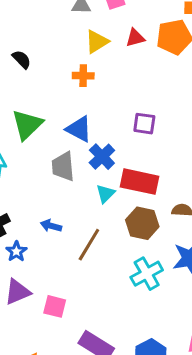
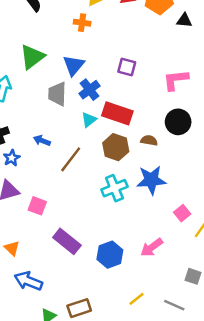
blue triangle: (79, 129) -> (74, 65), turned 35

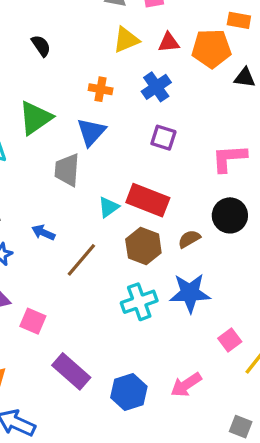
orange cross: (82, 23) -> (101, 89), moved
blue cross: (90, 90) -> (156, 87), moved
brown semicircle: (149, 140) -> (189, 239), turned -42

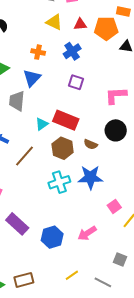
yellow triangle: (126, 40) -> (54, 22), turned 48
brown semicircle: (189, 239) -> (91, 144), turned -128

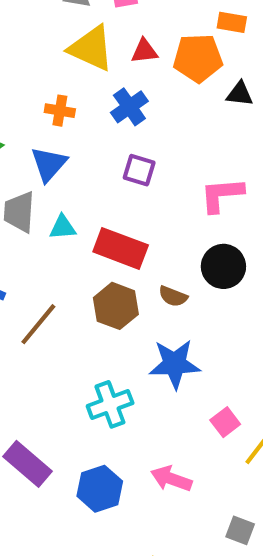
yellow triangle: (54, 22) -> (91, 48), size x1.4
cyan triangle: (42, 124) -> (63, 227), moved, turned 32
cyan cross: (59, 182) -> (110, 404), moved
pink arrow: (87, 233) -> (171, 479), turned 54

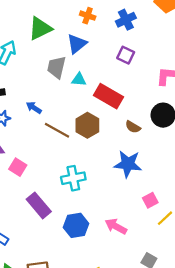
brown hexagon: (116, 306) -> (87, 125), moved
brown line: (38, 324) -> (57, 130), turned 70
cyan cross: (110, 404) -> (73, 178), moved

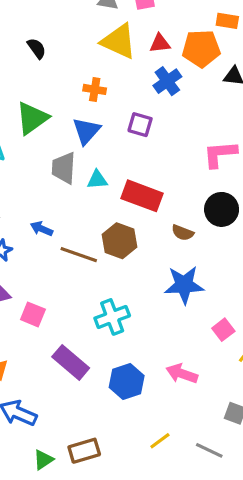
blue cross: (126, 20) -> (167, 81), moved
purple square: (126, 55) -> (140, 125), moved

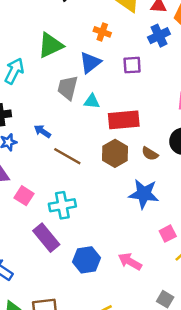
purple square: (140, 125) -> (132, 65), turned -30
red rectangle: (142, 196) -> (124, 120), turned -36
brown hexagon: (120, 241) -> (115, 153), moved
cyan cross: (112, 317) -> (62, 205), moved

